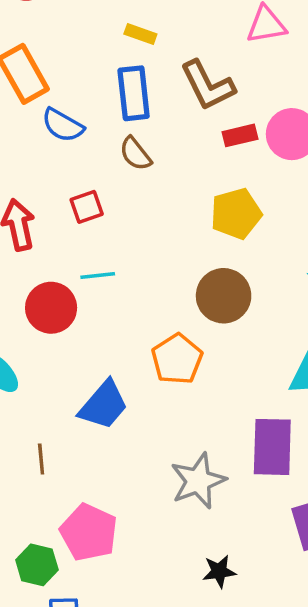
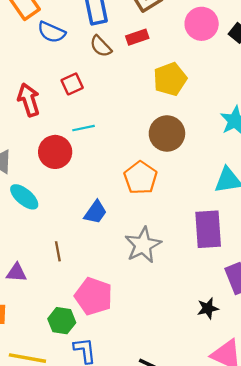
red rectangle: (240, 135) -> (137, 37), moved
blue trapezoid: (104, 405) -> (95, 212), size x0.7
gray star: (198, 481) -> (143, 245), moved
black star: (219, 571) -> (208, 308), moved

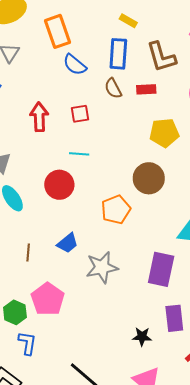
red circle: (55, 152) -> (59, 185), moved
blue trapezoid: (95, 212) -> (68, 243), moved

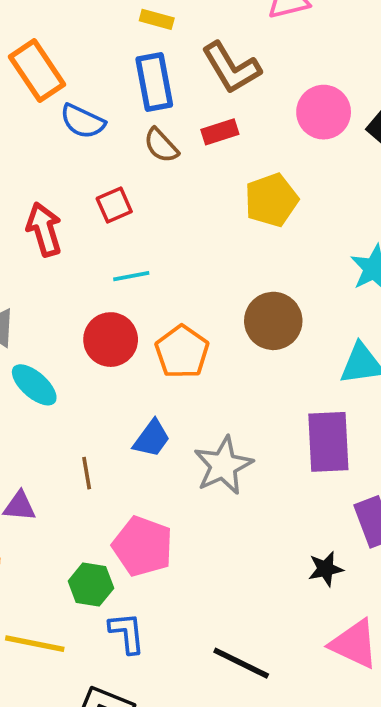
brown circle: (149, 178) -> (273, 321), moved
orange pentagon: (116, 210) -> (182, 352), moved

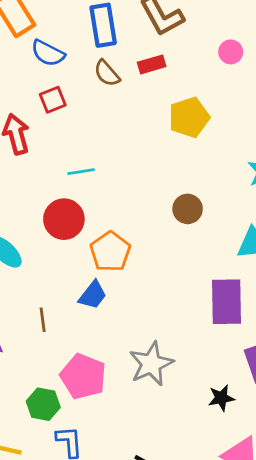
pink circle: (324, 112) -> (231, 52), size x0.6
red square: (114, 205) -> (53, 100), moved
brown circle: (273, 321) -> (188, 209), size x0.7
orange pentagon: (182, 352) -> (110, 252), moved
gray star: (223, 465) -> (151, 364), moved

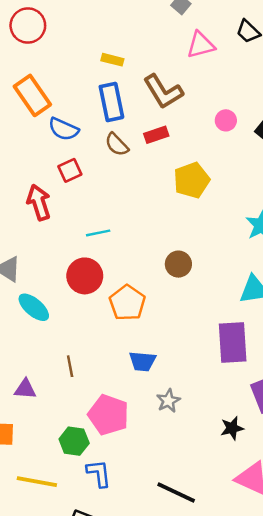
brown circle: (188, 209) -> (178, 264), moved
blue trapezoid: (93, 295) -> (142, 361), moved, turned 60
gray star: (151, 364) -> (168, 401), size x0.6

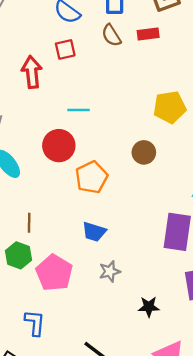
yellow pentagon: (192, 180) -> (170, 107), moved
black star: (232, 428) -> (149, 307), moved
green hexagon: (74, 441) -> (19, 255), moved

